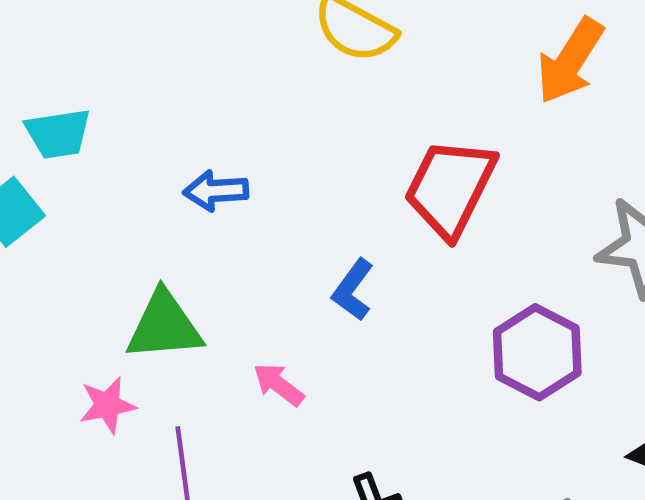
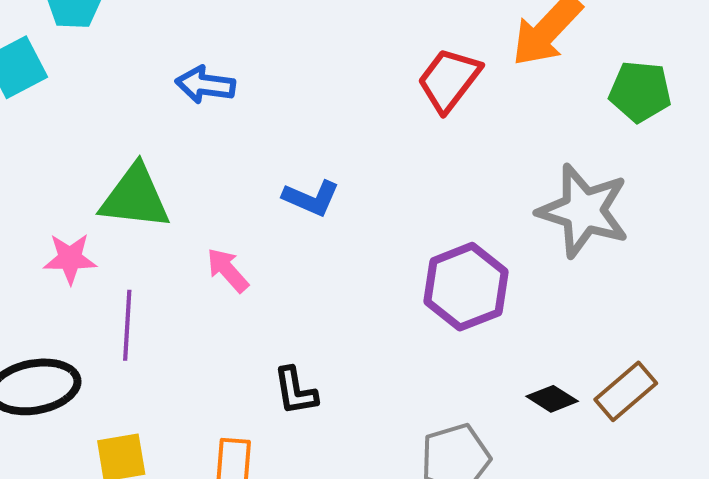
red trapezoid: (450, 188) -> (449, 80), moved, size x0.7
blue L-shape: (353, 290) -> (311, 198), turned -114

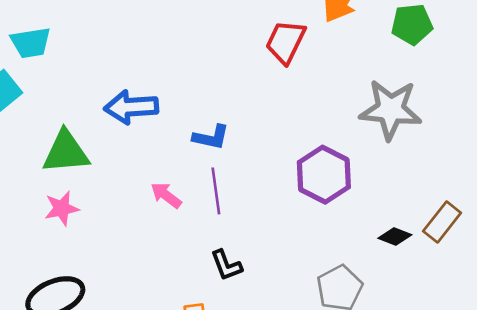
blue arrow: (205, 85) -> (131, 107), moved, size x1.4
green triangle: (135, 197) -> (66, 152), moved
purple line: (127, 325) -> (216, 191), moved

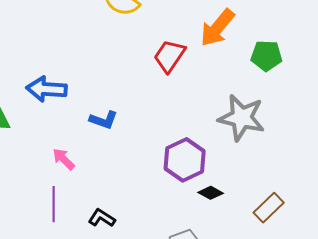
purple line: (216, 191) -> (54, 204), moved
black diamond: (395, 237) -> (211, 193), moved
black L-shape: (226, 265) -> (102, 218), turned 136

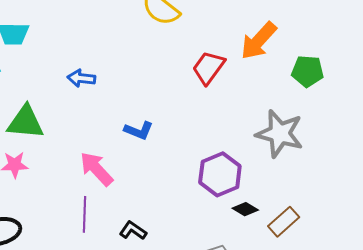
blue arrow: (46, 89) -> (81, 78), moved, size x0.7
pink arrow: (64, 159) -> (96, 169), size x1.5
brown rectangle: (269, 208) -> (284, 222), moved

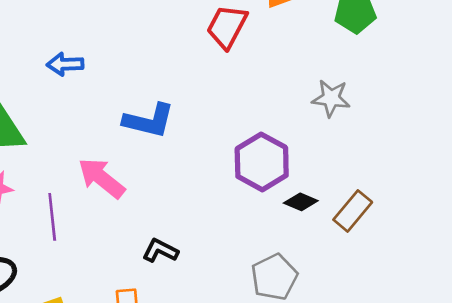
blue L-shape: (139, 130) -> (149, 121), size x1.4
gray star: (280, 134) -> (331, 98), size x0.6
purple line: (84, 214) -> (52, 217), moved

